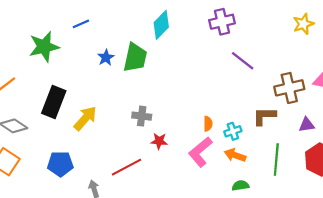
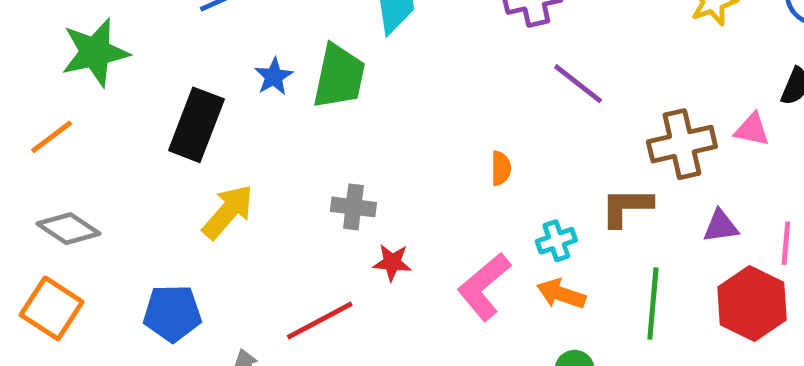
green star: (44, 47) -> (95, 52), moved
black rectangle: (54, 102) -> (196, 125), moved
orange semicircle: (208, 124) -> (501, 168), moved

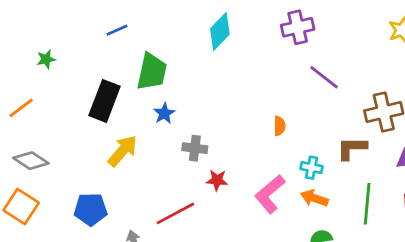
green star: (95, 52) -> (46, 59), size x0.5
blue star: (274, 76) -> (164, 113), moved
green trapezoid: (339, 76) -> (152, 72), moved
cyan cross: (556, 241) -> (312, 168), turned 30

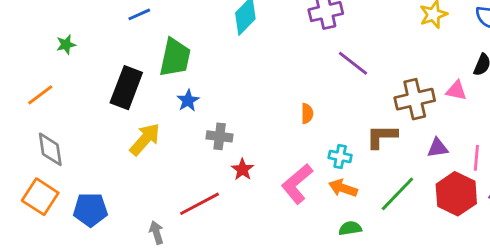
gray diamond: (31, 161) -> (50, 149), turned 48
red star: (217, 180) -> (243, 169), turned 30
green line: (367, 204) -> (397, 194), turned 39
blue pentagon: (91, 209) -> (90, 210), moved

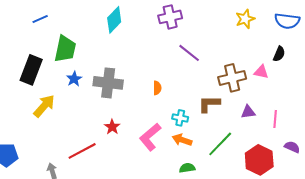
gray cross: (220, 136) -> (108, 83), moved, size x1.6
red hexagon: (456, 194) -> (259, 160), moved

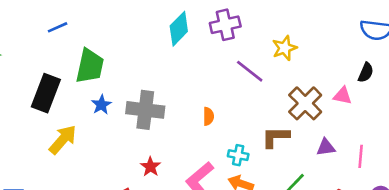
yellow star: (245, 19) -> (285, 48), moved
cyan diamond: (114, 20) -> (179, 29), moved
brown cross: (232, 78) -> (305, 103), turned -32

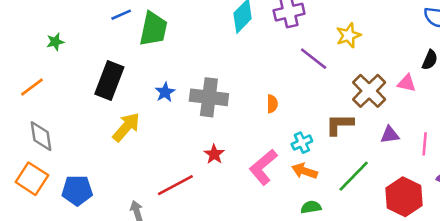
green trapezoid: (90, 66) -> (153, 29), moved
cyan cross: (238, 155) -> (302, 143), turned -36

